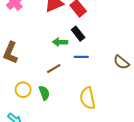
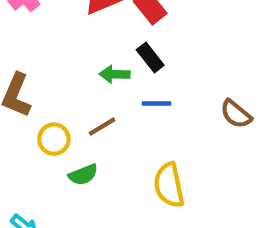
yellow circle: (23, 90) -> (54, 139), moved
green semicircle: (44, 93) -> (83, 175), turned 88

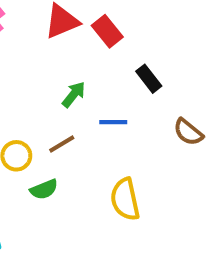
black rectangle: (150, 58) -> (149, 79), moved
green arrow: (115, 74) -> (74, 95), turned 128

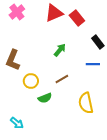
blue line: (113, 122) -> (93, 64), moved
brown line: (62, 144) -> (62, 79), moved

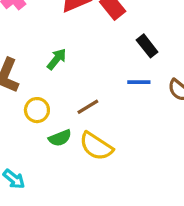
green arrow: (60, 50) -> (57, 59), moved
yellow semicircle: (86, 103) -> (96, 146), moved, turned -45

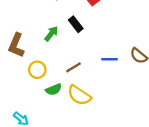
black rectangle: (147, 46) -> (76, 24), moved
blue line: (139, 82) -> (110, 59), moved

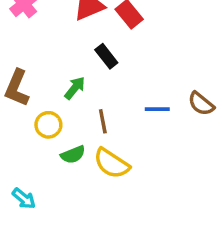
green arrow: (51, 34) -> (75, 88), moved
brown line: (73, 67) -> (103, 121), turned -70

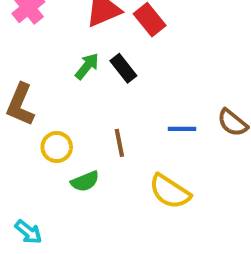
green arrow: (75, 88) -> (87, 66), moved
yellow semicircle: (112, 163) -> (170, 191), moved

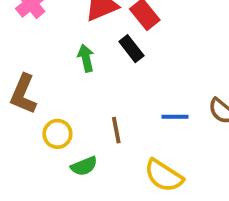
green arrow: (87, 66) -> (86, 58), turned -52
black rectangle: (123, 68) -> (131, 49), moved

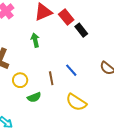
black rectangle: (131, 49) -> (81, 30), moved
blue line: (175, 117) -> (71, 70), moved, turned 48

